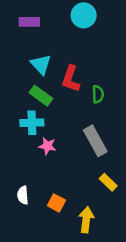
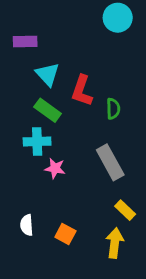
cyan circle: (84, 15) -> (118, 18), moved
purple rectangle: (29, 22) -> (25, 42), moved
yellow arrow: (86, 220) -> (115, 243), moved

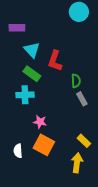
green semicircle: (113, 109) -> (76, 81), moved
gray rectangle: (110, 162) -> (82, 99), moved, size x0.6
pink star: (55, 168) -> (40, 122), moved
orange square: (65, 234) -> (44, 145), moved, size x1.5

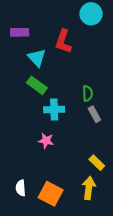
red L-shape: (55, 61) -> (63, 41), moved
cyan cross: (25, 95) -> (54, 110), moved
orange square: (44, 145) -> (51, 194), moved
white semicircle: (18, 151) -> (21, 188), moved

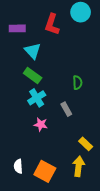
red L-shape: (63, 41) -> (52, 24), moved
cyan cross: (54, 110) -> (37, 98), moved, turned -30
gray rectangle: (94, 114) -> (66, 109), moved

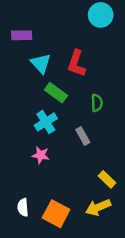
red L-shape: (52, 24) -> (76, 63), moved
green rectangle: (33, 75) -> (56, 93), moved
pink star: (41, 124) -> (41, 155), moved
yellow arrow: (79, 166) -> (98, 207), turned -120

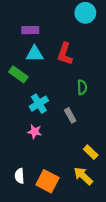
purple rectangle: (22, 35) -> (30, 30), moved
cyan triangle: (41, 63) -> (35, 54), turned -48
green rectangle: (56, 93) -> (18, 74), moved
yellow arrow: (98, 207) -> (83, 176), turned 66

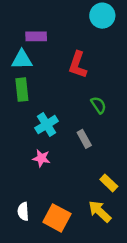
cyan triangle: (35, 54) -> (22, 60), moved
green rectangle: (18, 74) -> (22, 90), turned 48
green semicircle: (82, 87) -> (98, 105), turned -32

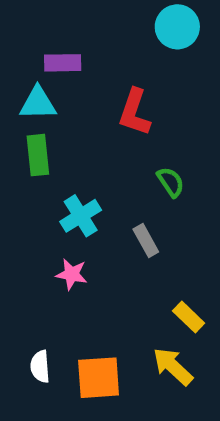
orange square: (57, 218) -> (99, 378), turned -32

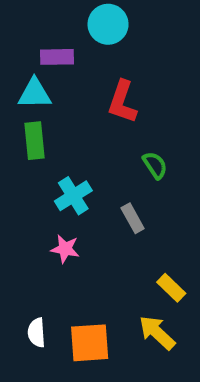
cyan circle: (177, 27) -> (108, 24), moved

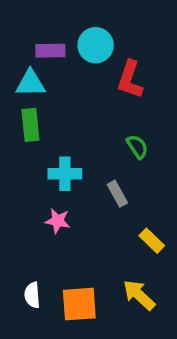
cyan circle: (108, 24) -> (96, 45), moved
red L-shape: (122, 102) -> (130, 80), moved
cyan cross: (73, 196) -> (65, 174), turned 32
yellow rectangle: (171, 288) -> (152, 241), moved

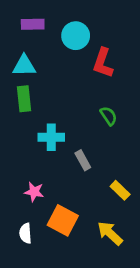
purple rectangle: (50, 51) -> (33, 24), moved
gray rectangle: (117, 194) -> (83, 160), moved
pink star: (58, 221) -> (34, 192), moved
orange square: (79, 304) -> (63, 220), moved, turned 32

